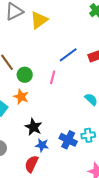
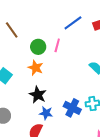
green circle: (25, 75) -> (38, 47), moved
orange star: (21, 97) -> (36, 68), moved

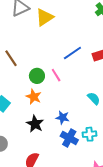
pink line: (57, 45) -> (56, 75), turned -48
blue star: (46, 113) -> (62, 118), moved

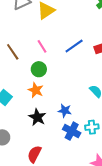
pink line: (56, 75) -> (42, 46), moved

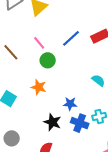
green circle: (39, 69) -> (48, 60), moved
black star: (37, 117) -> (52, 122), moved

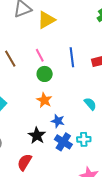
blue line: (71, 38) -> (72, 57), turned -66
orange star: (39, 87) -> (44, 100), moved

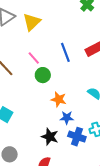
orange star: (44, 100) -> (59, 99), moved

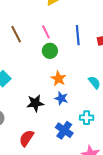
black star: (50, 137) -> (35, 103), moved, turned 30
blue cross: (77, 137) -> (64, 130), moved

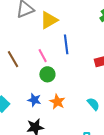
blue line: (78, 35) -> (66, 44), moved
blue star: (61, 98) -> (34, 100), moved

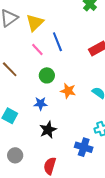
pink line: (43, 56) -> (37, 49), moved
orange star: (57, 102) -> (68, 91), moved

